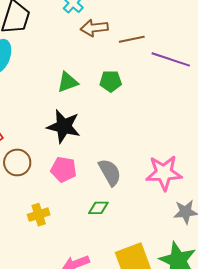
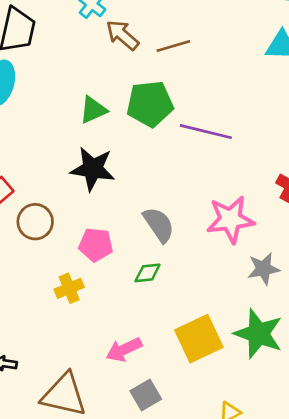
brown arrow: (94, 28) -> (122, 35), turned 52
purple line: (171, 59) -> (206, 132), moved
green pentagon: (111, 81) -> (150, 104), size x1.6
pink pentagon: (64, 169) -> (96, 245), moved

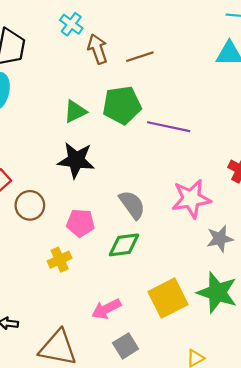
brown arrow: (122, 35) -> (97, 49), turned 32
green diamond: (148, 273) -> (124, 245), size x1.4

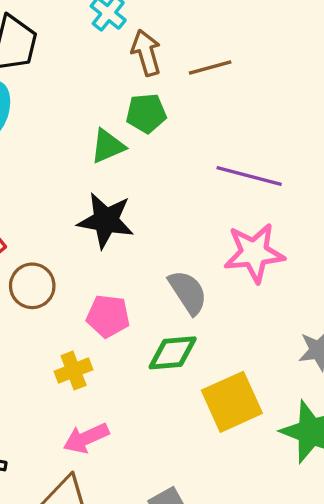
green pentagon: (122, 105) -> (146, 113), moved, size x0.7
pink star: (191, 199) -> (254, 253), moved
yellow square: (168, 298) -> (232, 402), moved
pink arrow: (106, 309) -> (86, 438), moved

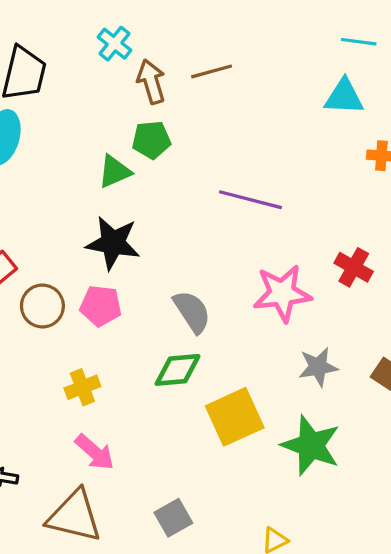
brown line: (210, 68) -> (212, 71), moved
pink star: (254, 253) -> (282, 293), moved
pink pentagon: (108, 316) -> (101, 306), moved
pink arrow: (86, 438) -> (95, 452), turned -114

